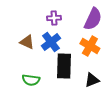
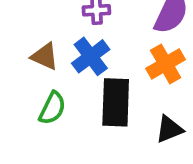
orange cross: (90, 46) -> (166, 64), turned 30
green semicircle: (31, 80) -> (52, 108), moved, turned -72

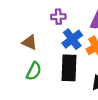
blue cross: (91, 56) -> (72, 39), moved

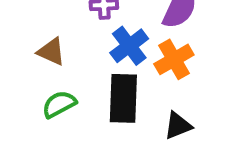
green semicircle: (34, 71) -> (59, 104), turned -144

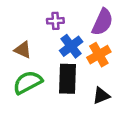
green semicircle: (59, 104) -> (28, 82), size x1.4

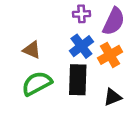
purple cross: (55, 21) -> (81, 14), moved

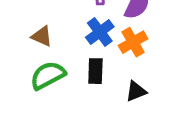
black rectangle: (78, 80) -> (95, 71), size x0.7

